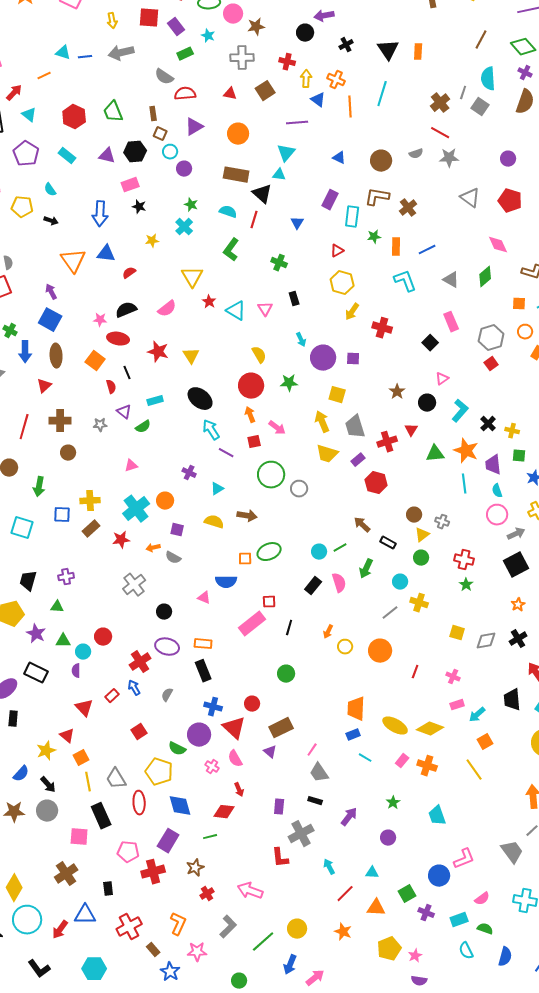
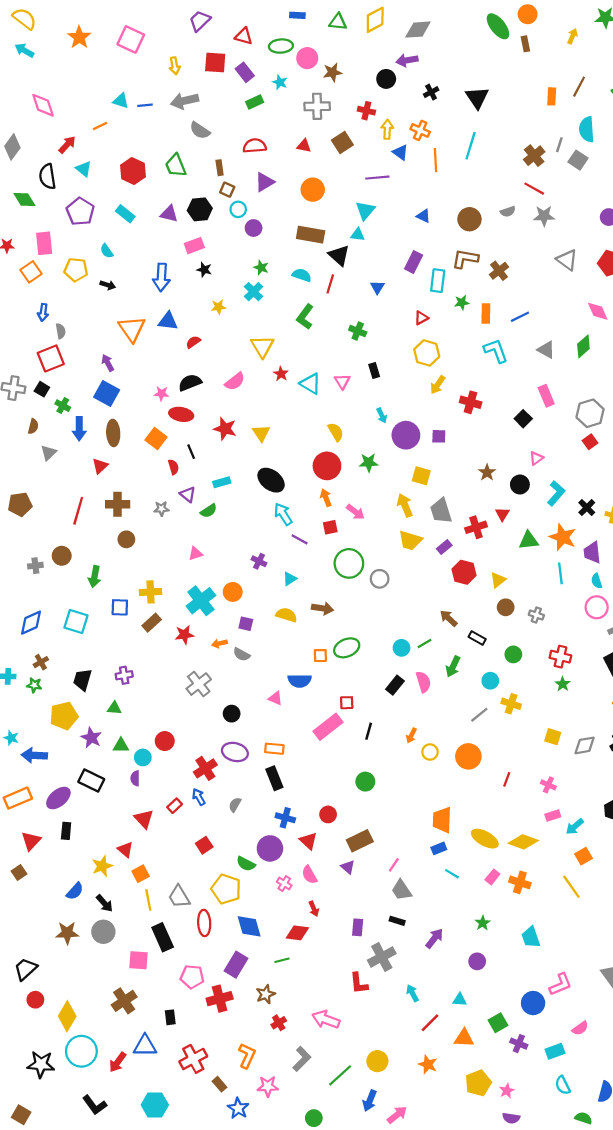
orange rectangle: (418, 52) -> (552, 96), moved
gray semicircle: (164, 77) -> (200, 130), moved
yellow triangle: (422, 535) -> (498, 580), moved
red triangle: (234, 728) -> (308, 841), size x0.7
green semicircle: (485, 929) -> (583, 1118), moved

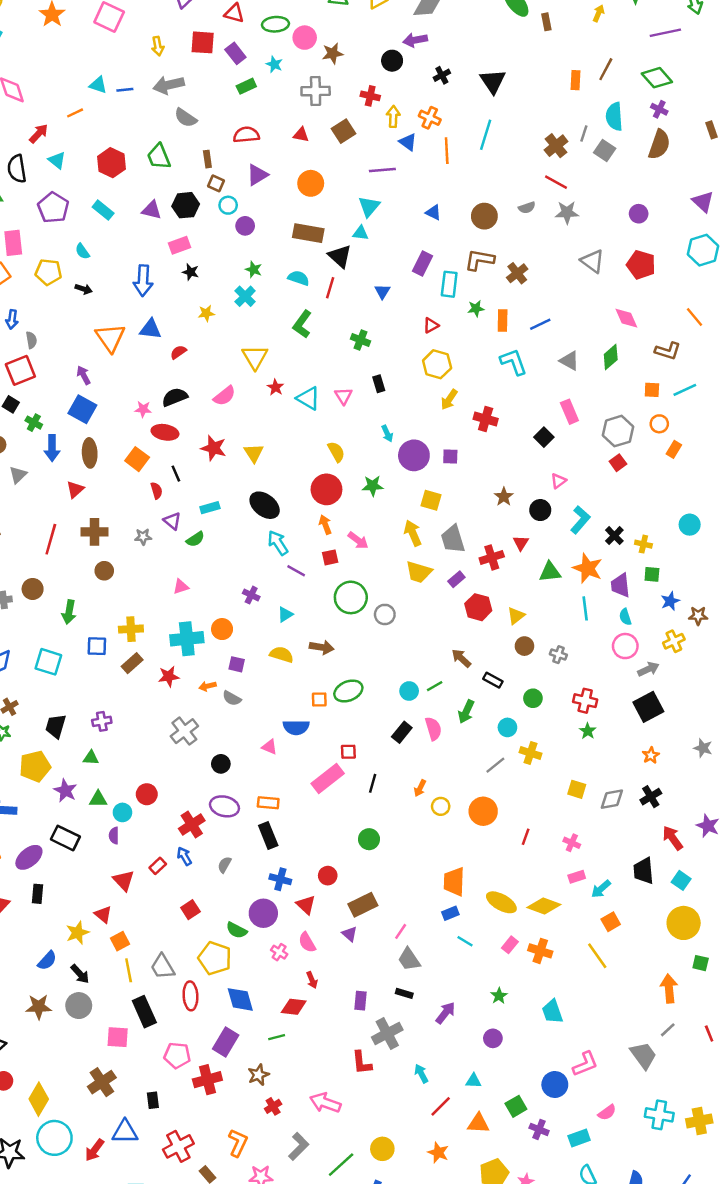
cyan cross: (201, 601) -> (187, 639), turned 32

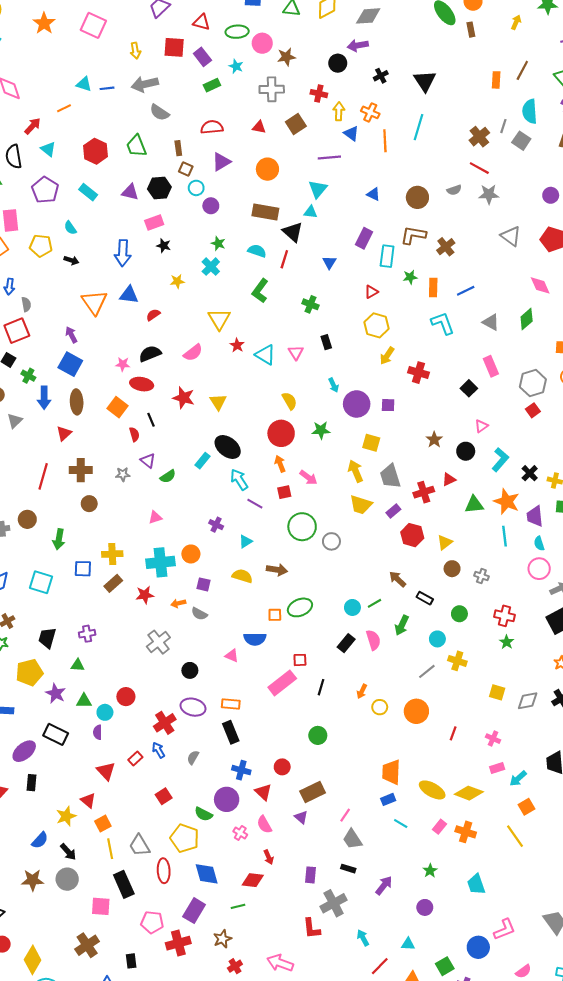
cyan rectangle: (210, 508) -> (202, 461), moved, turned -35
red triangle: (521, 543) -> (449, 480), turned 32

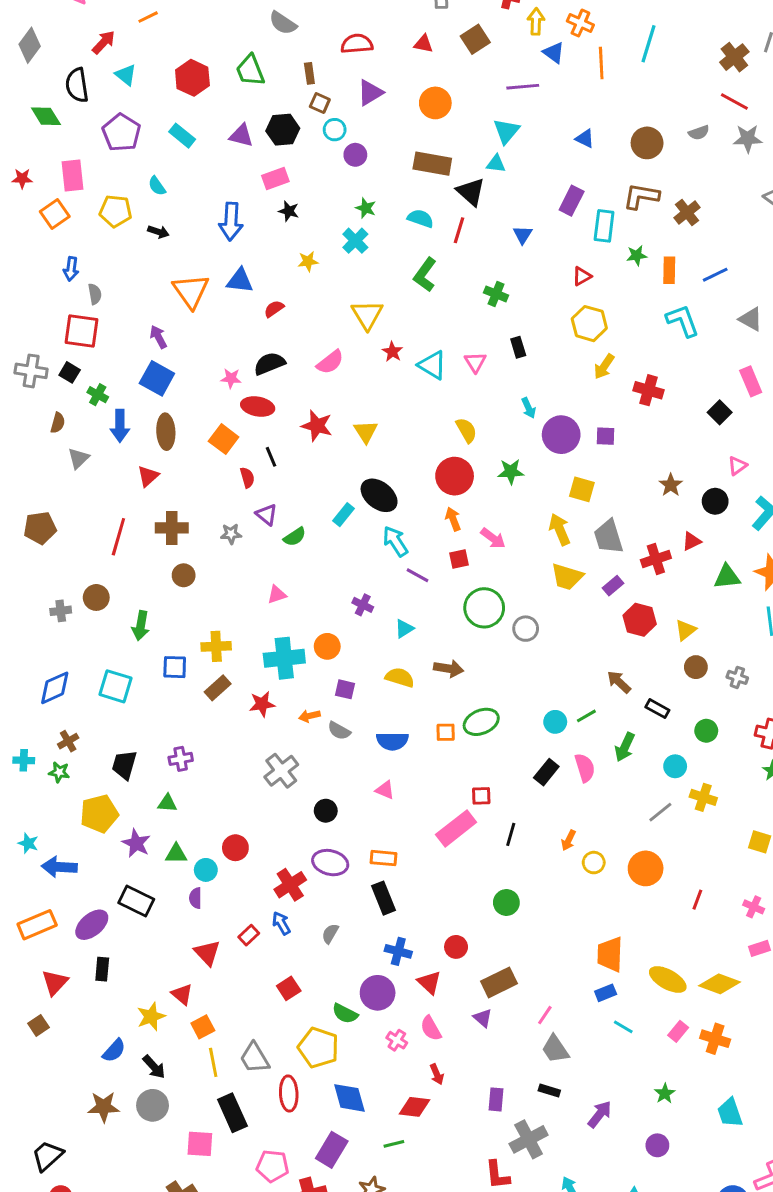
red square: (17, 331) -> (81, 331), turned 30
blue semicircle: (255, 639) -> (392, 741), moved

